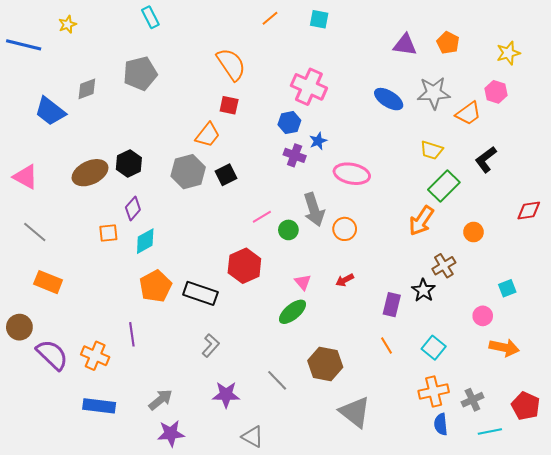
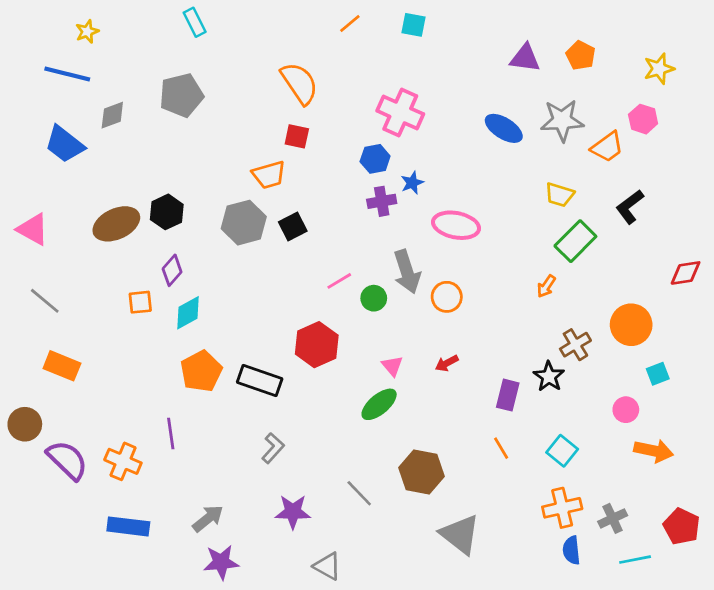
blue line: (24, 45) -> (67, 74), moved
orange trapezoid: (208, 135) -> (269, 175), turned 36
purple cross: (295, 155) -> (382, 201), turned -30
orange arrow: (421, 221) -> (546, 286), size x0.6
orange circle: (474, 232) -> (631, 325), moved, size x1.6

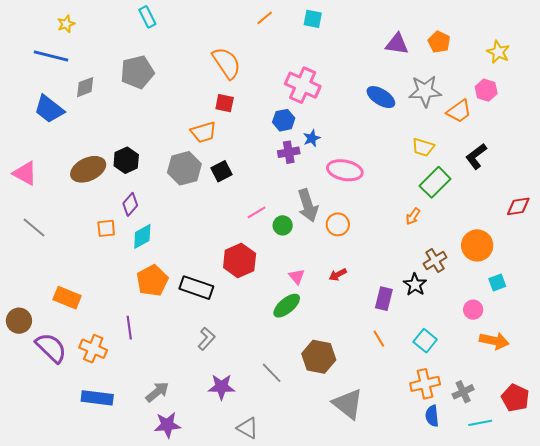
yellow star: (659, 69) -> (498, 52), turned -30
orange rectangle: (62, 366) -> (67, 298), moved

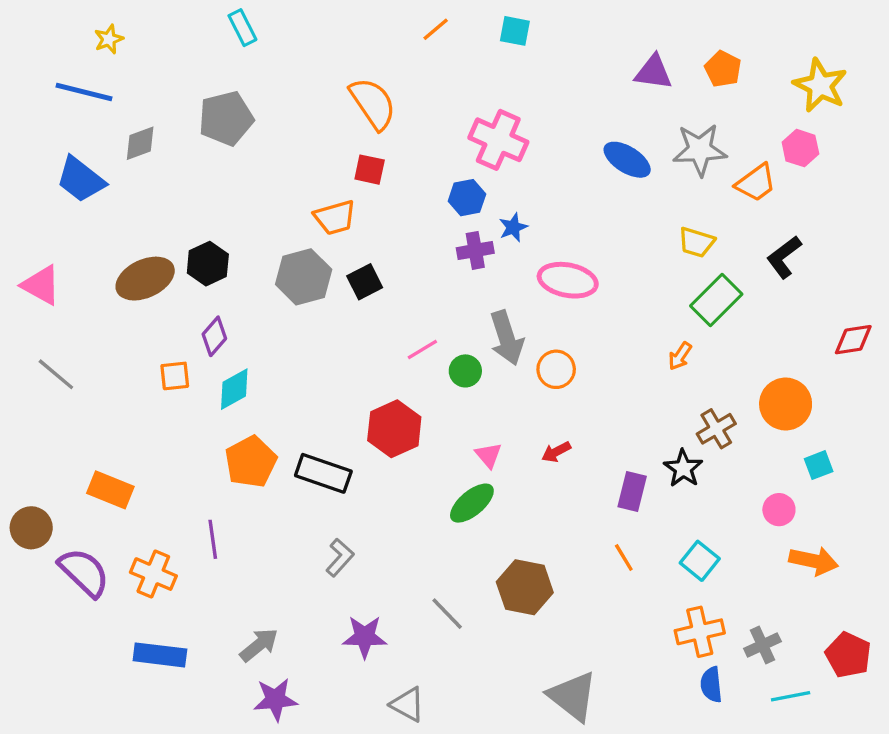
yellow star: (498, 52) -> (820, 85), size x1.4
gray triangle: (348, 404) -> (573, 696), moved

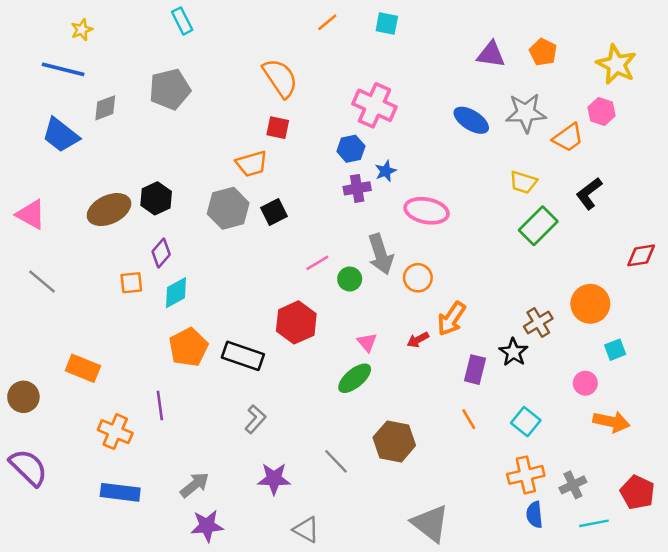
orange arrow: (680, 356) -> (451, 319), moved, size x1.6
purple semicircle: (84, 572) -> (28, 468), moved

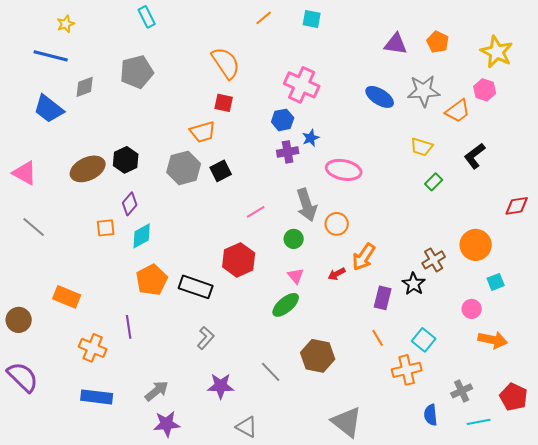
green rectangle: (538, 226) -> (434, 182), size x0.6
green circle: (350, 279) -> (294, 239), moved
orange cross: (526, 475) -> (407, 370), moved

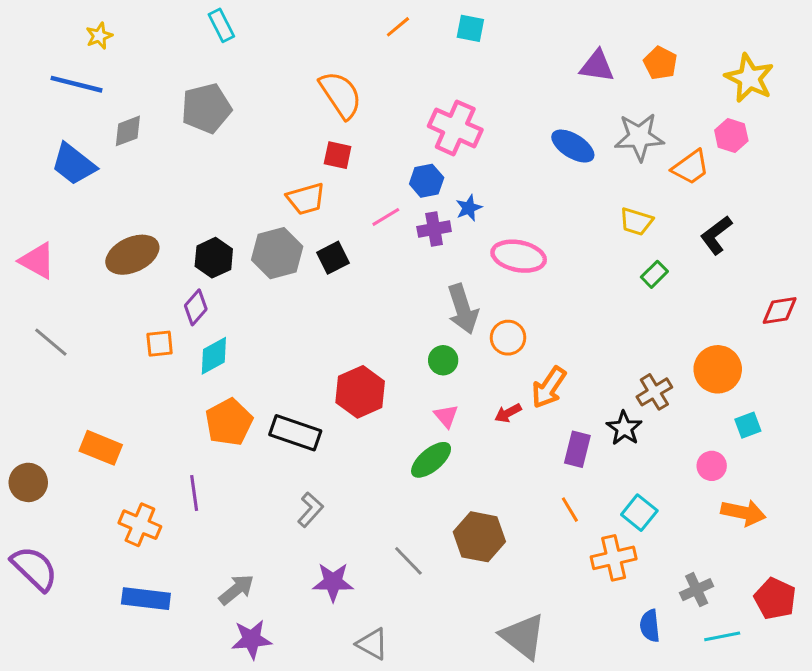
black hexagon: (126, 160) -> (214, 258), moved
pink line: (256, 212) -> (386, 217), moved

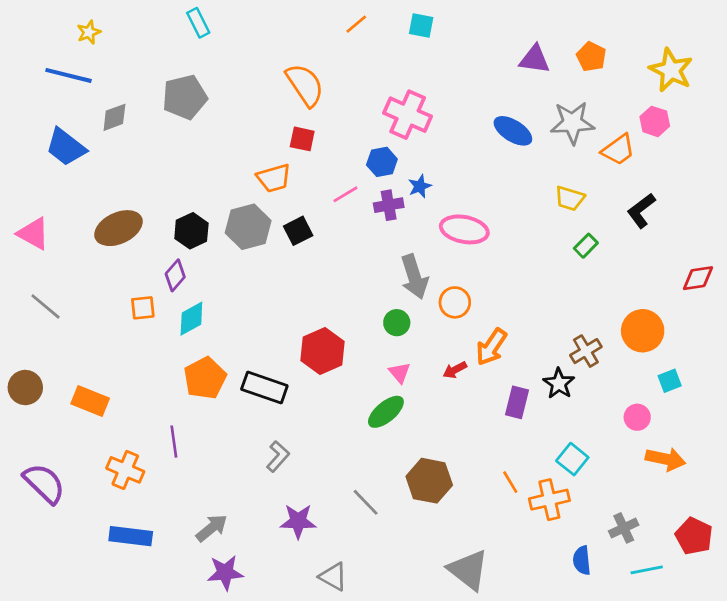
brown circle: (28, 482) -> (25, 388), moved
orange line: (570, 510) -> (510, 482), moved
purple semicircle: (34, 568) -> (44, 483), moved

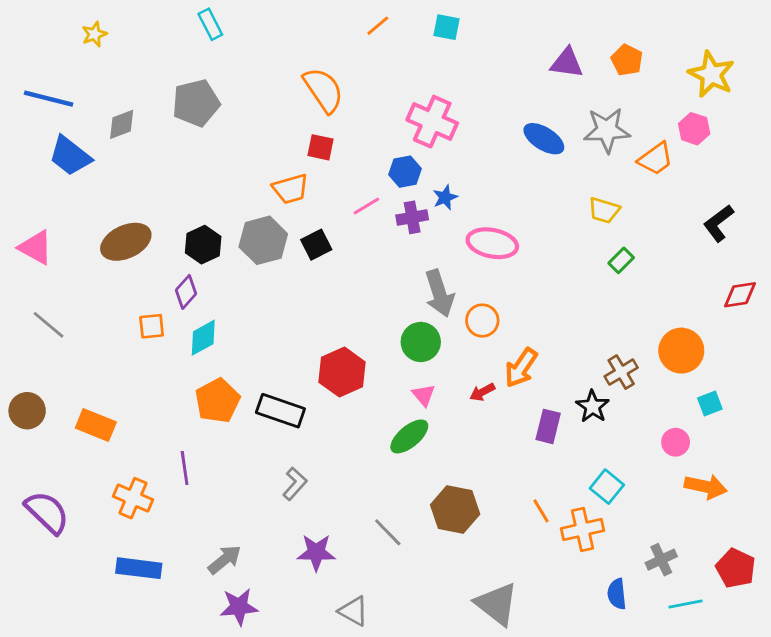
blue line: (69, 75) -> (49, 99), moved
black L-shape: (641, 211) -> (718, 223), moved
green circle: (397, 323) -> (421, 342), size x1.4

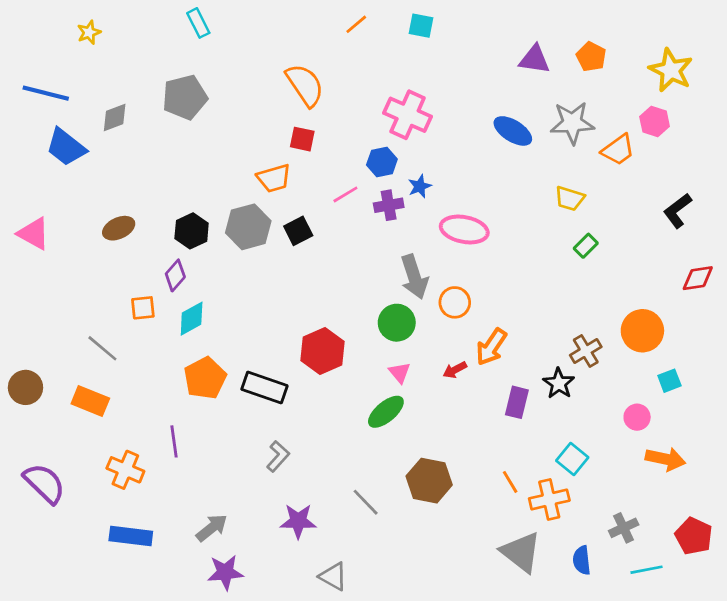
brown ellipse: (126, 242) -> (119, 228), size x0.7
gray line: (49, 325) -> (102, 348), moved
gray triangle: (497, 604) -> (521, 552), moved

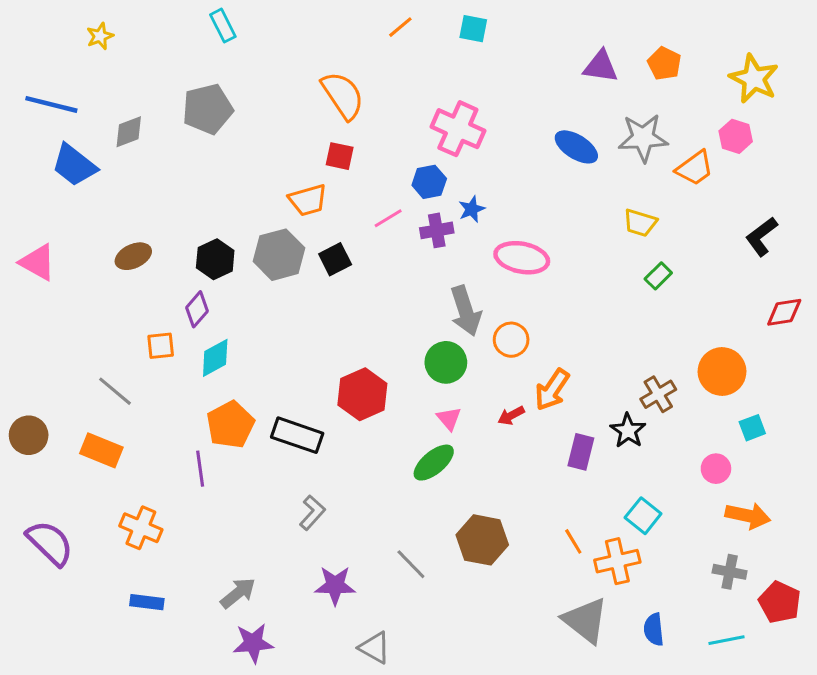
purple line: (174, 441) -> (200, 469), moved
gray cross: (624, 528) -> (730, 572), moved, turned 36
blue rectangle: (131, 536) -> (147, 602), size x0.7

